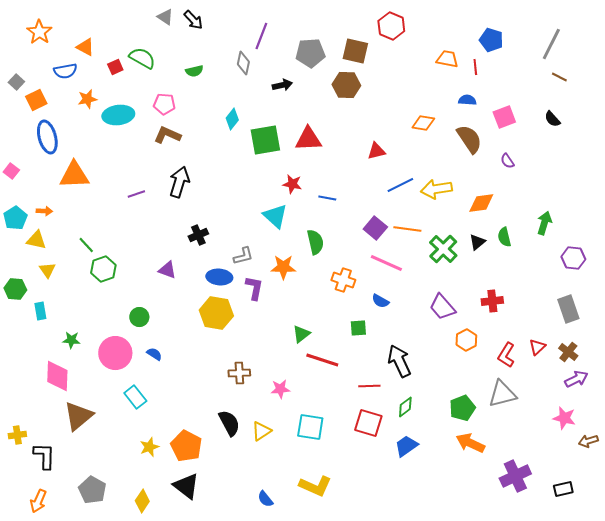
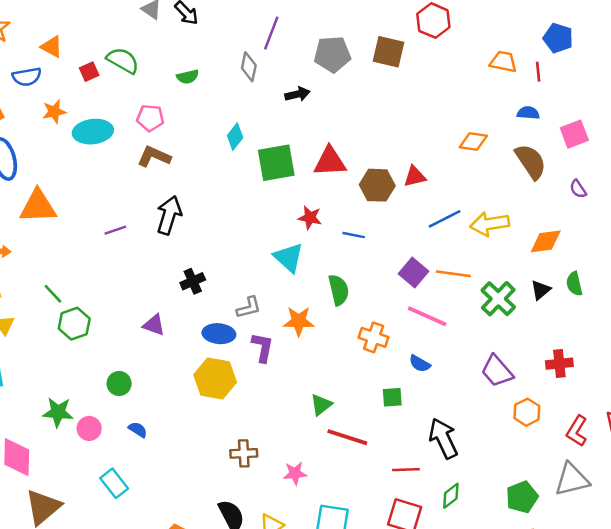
brown hexagon: (346, 85) -> (377, 185), moved
green star: (71, 340) -> (58, 412), moved, size x1.4
pink circle: (115, 353) -> (89, 428), size x0.6

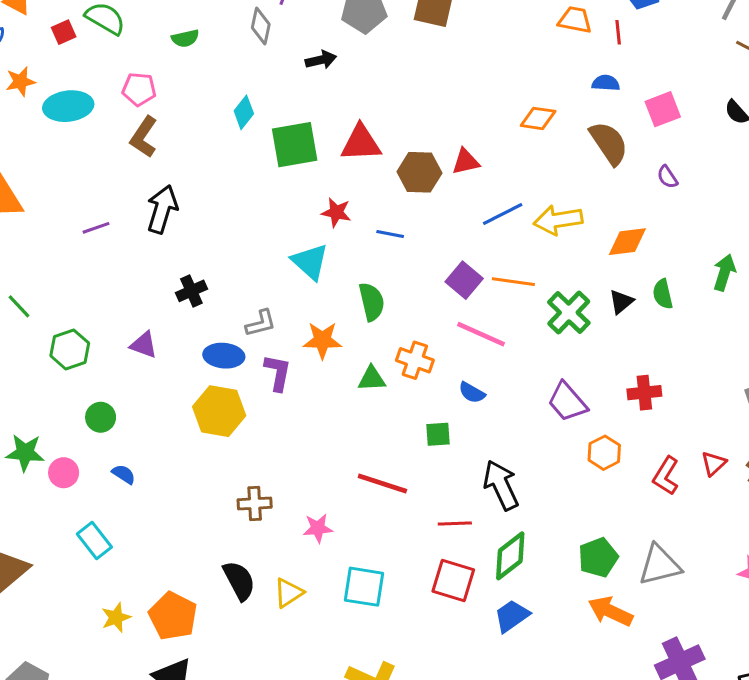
brown L-shape: (154, 157) -> (144, 137), turned -80
green hexagon: (74, 324) -> (70, 349), moved
green triangle: (321, 405) -> (372, 379), moved, turned 35
gray triangle: (572, 480) -> (660, 565), moved
green diamond: (451, 496) -> (510, 556), size x1.5

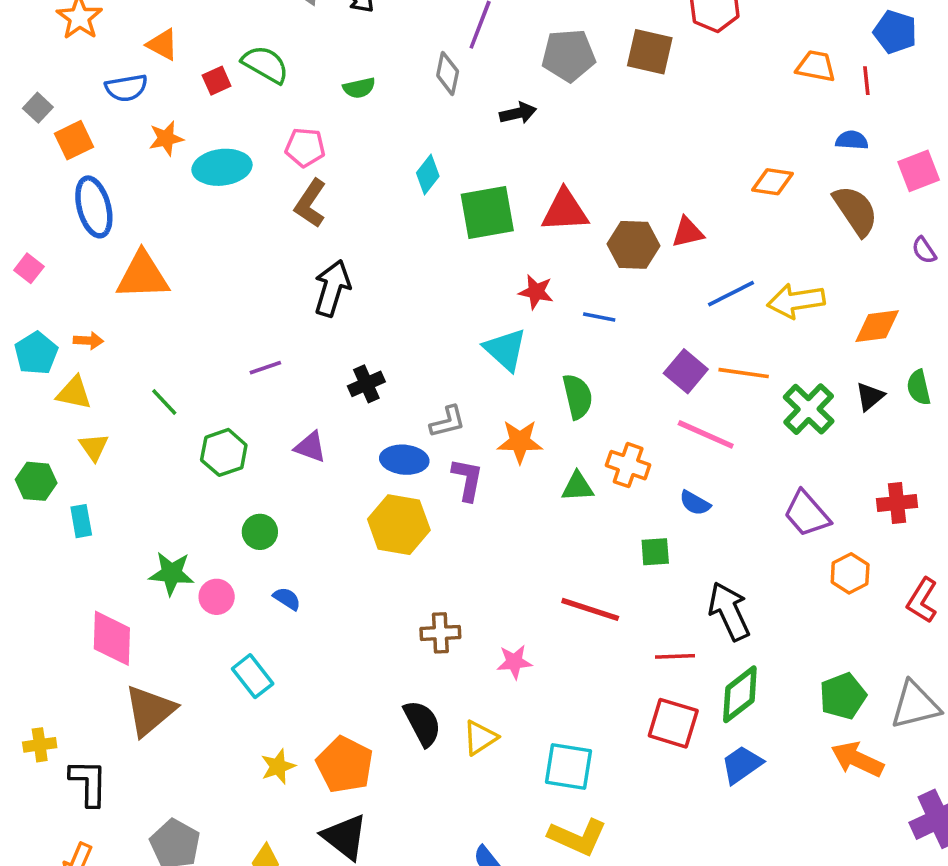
purple line: (96, 228) -> (265, 368), moved
cyan square: (364, 587) -> (569, 766), moved

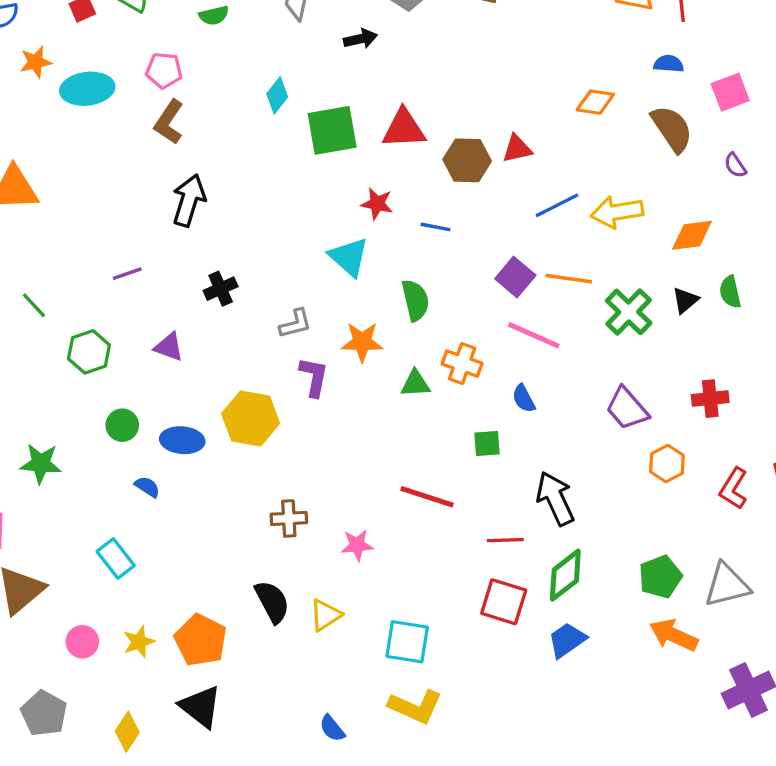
blue ellipse: (404, 460) -> (182, 440), moved
blue semicircle: (695, 503) -> (524, 399), turned 32
pink circle: (217, 597) -> (82, 642), moved

